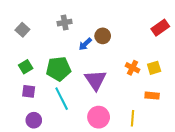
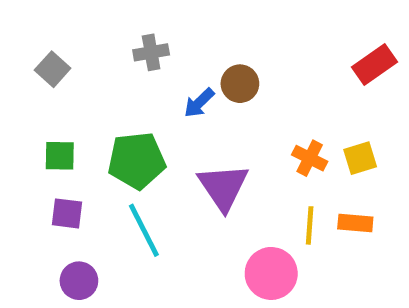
green square: (26, 67) -> (60, 156), turned 32
pink circle: (99, 117) -> (271, 273), moved
yellow line: (132, 118) -> (310, 225), moved

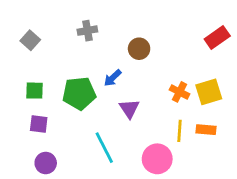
blue arrow: (199, 103) -> (113, 78), moved
yellow square: (360, 158) -> (209, 92), size x1.4
purple triangle: (223, 187) -> (129, 109), size x0.7
cyan line: (144, 230) -> (104, 148), moved

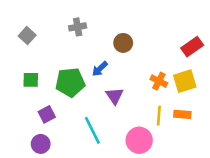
red rectangle: (217, 38) -> (192, 47), moved
purple square: (39, 124) -> (47, 114), moved, turned -35

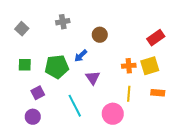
orange cross: (159, 81) -> (129, 66), turned -32
orange rectangle: (182, 114) -> (158, 93), moved

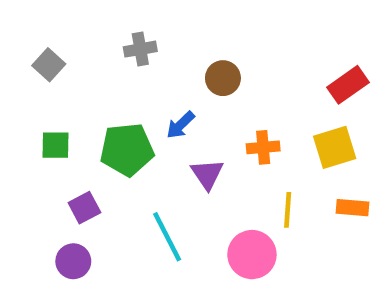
orange cross: (129, 66) -> (263, 147), moved

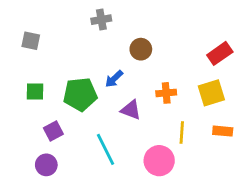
gray cross: (140, 49) -> (101, 20), moved
gray square: (49, 65) -> (31, 41), turned -30
purple triangle: (207, 174) -> (131, 110), turned -35

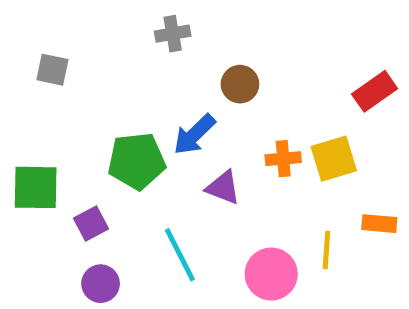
blue arrow: (114, 79) -> (194, 135), size x1.4
green square: (35, 92) -> (36, 187), moved, size x1.5
yellow square: (211, 93) -> (334, 159), moved
yellow line: (182, 132) -> (326, 250), moved
purple circle: (46, 165) -> (101, 284), moved

